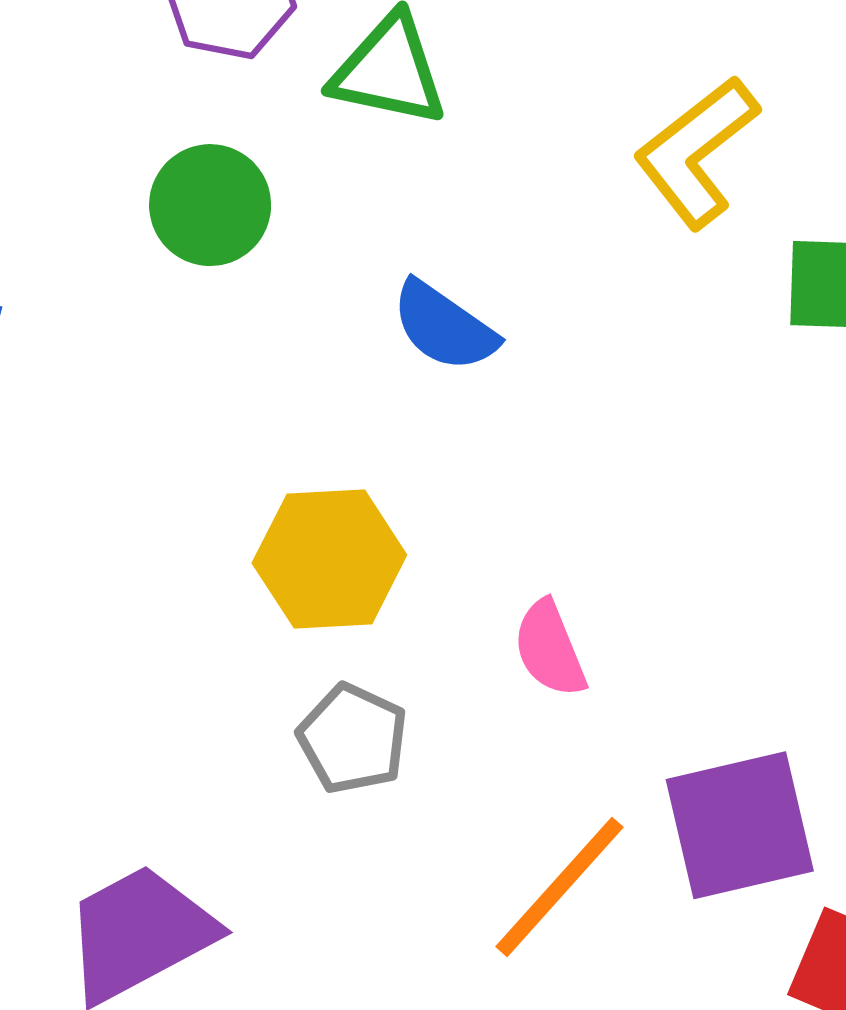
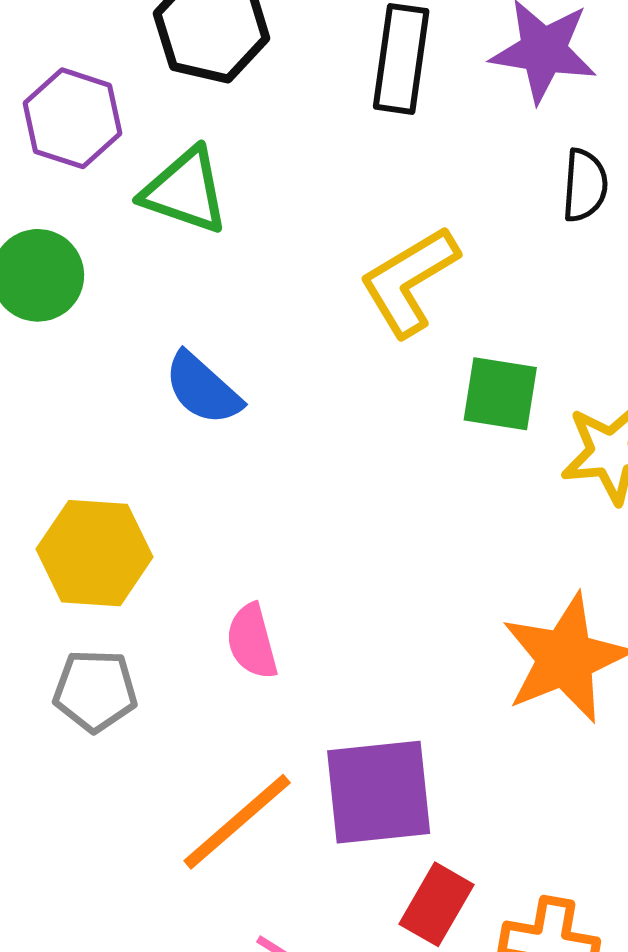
gray pentagon: (353, 739) -> (95, 691), turned -30

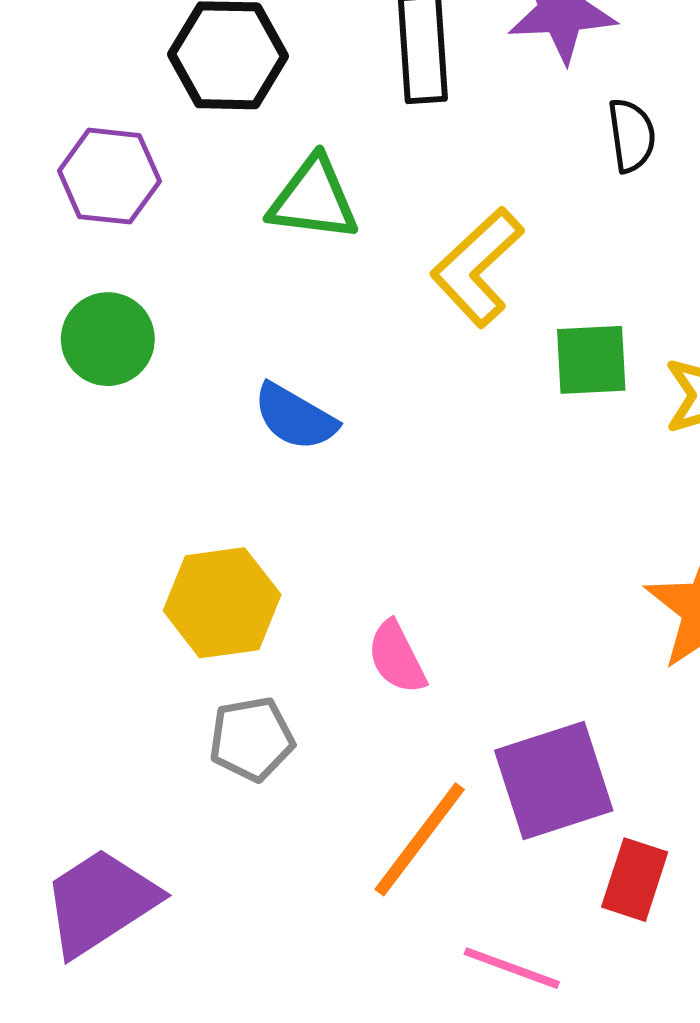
green triangle: (185, 191) -> (314, 199), moved

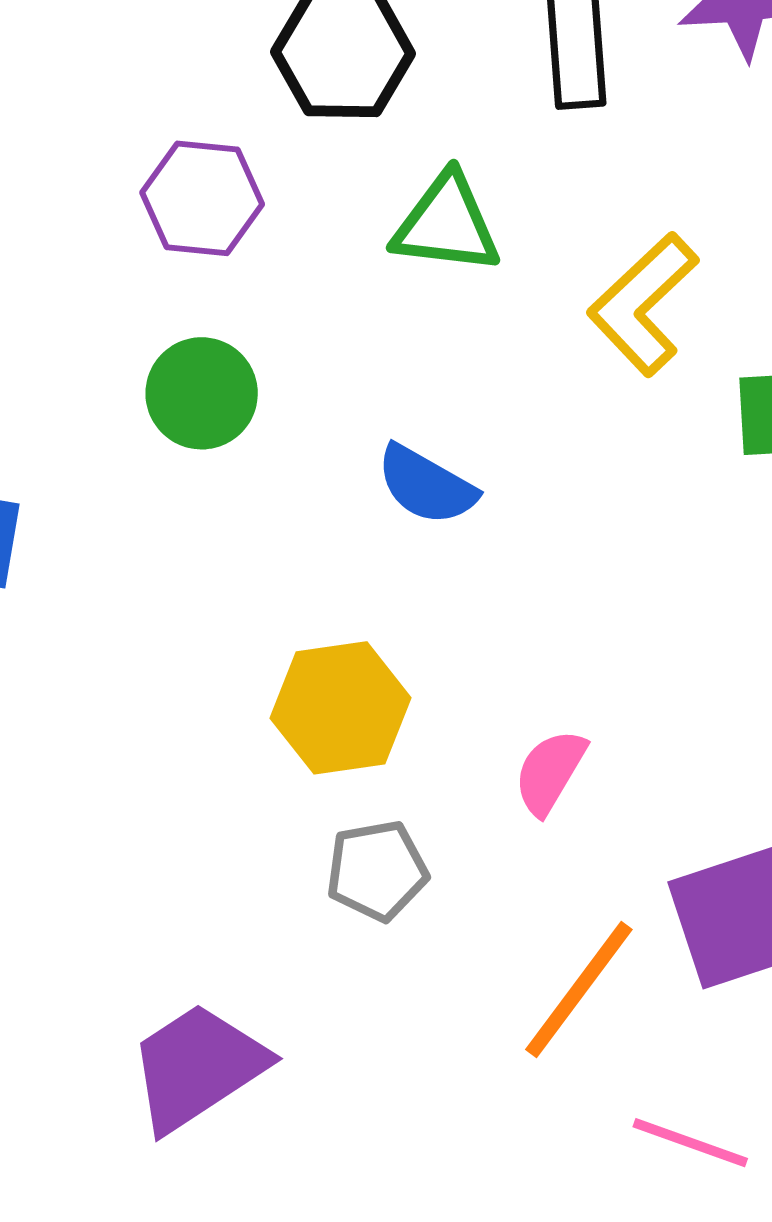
pink semicircle: (397, 657) -> (550, 772), turned 58

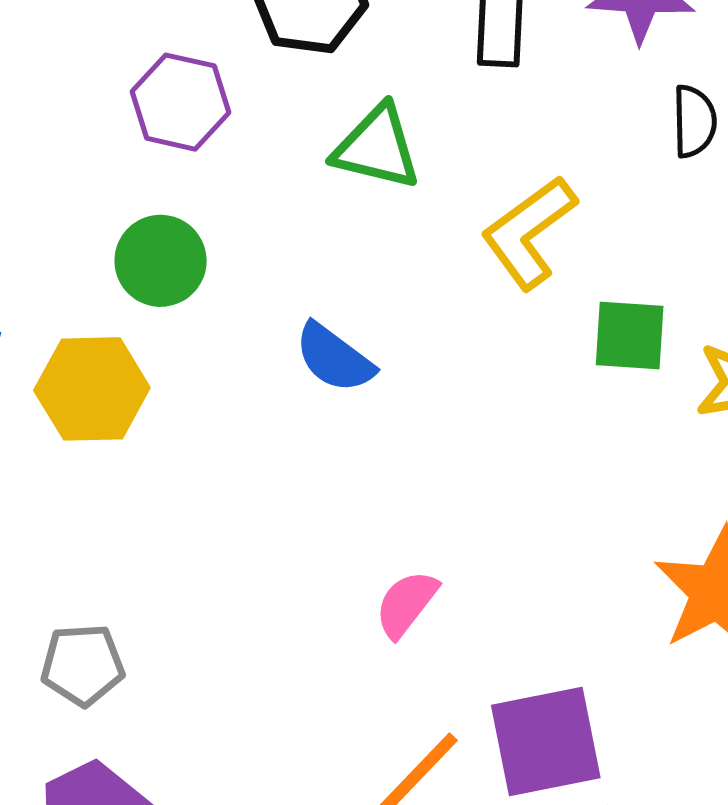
yellow hexagon: (341, 708) -> (92, 389), moved
gray pentagon: (377, 871) -> (83, 665), moved

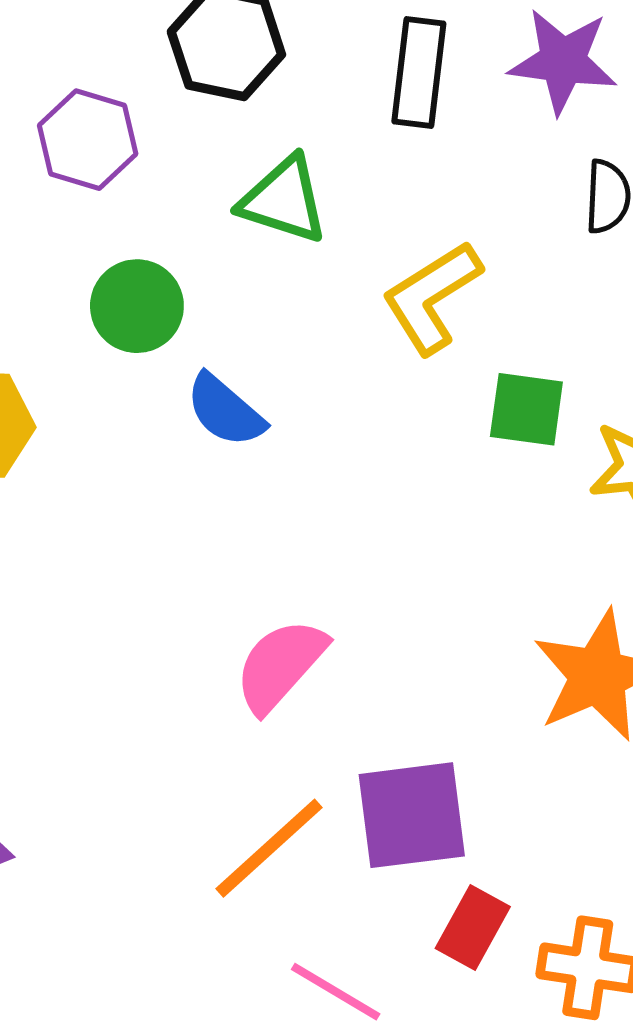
green circle: (161, 261) -> (137, 306), moved
pink semicircle: (406, 604) -> (280, 665), size x1.4

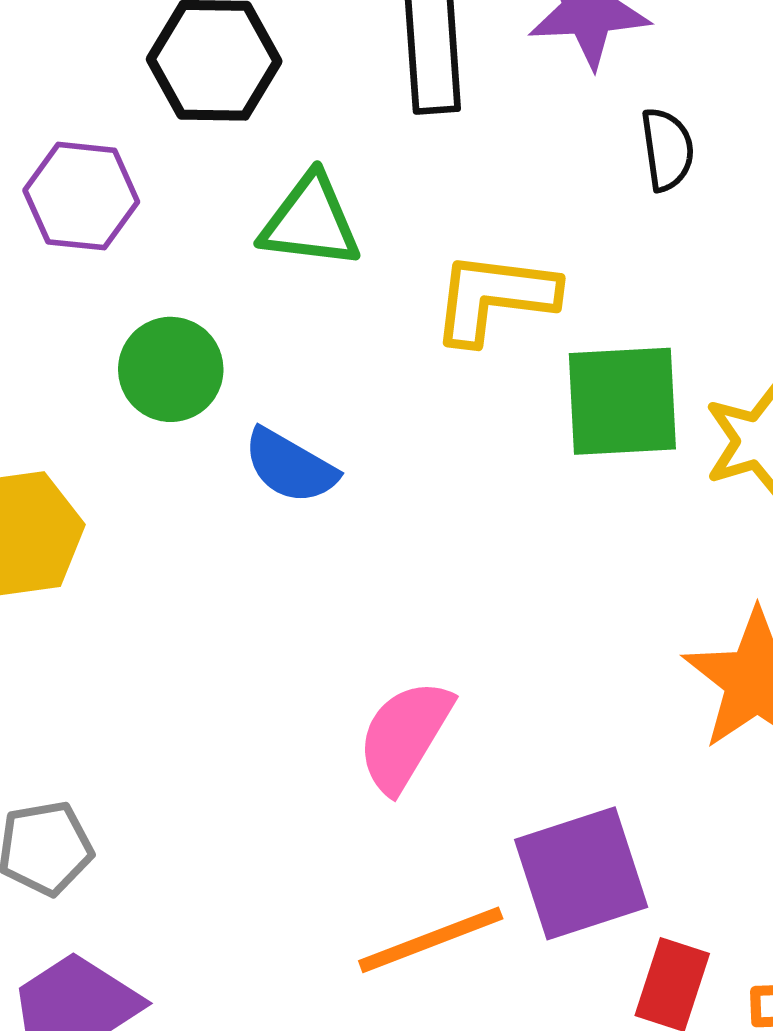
yellow L-shape: (432, 297) -> (494, 297), turned 50
green square: (526, 409) -> (622, 401), size x1.4
orange line: (269, 848) -> (431, 940), turned 32

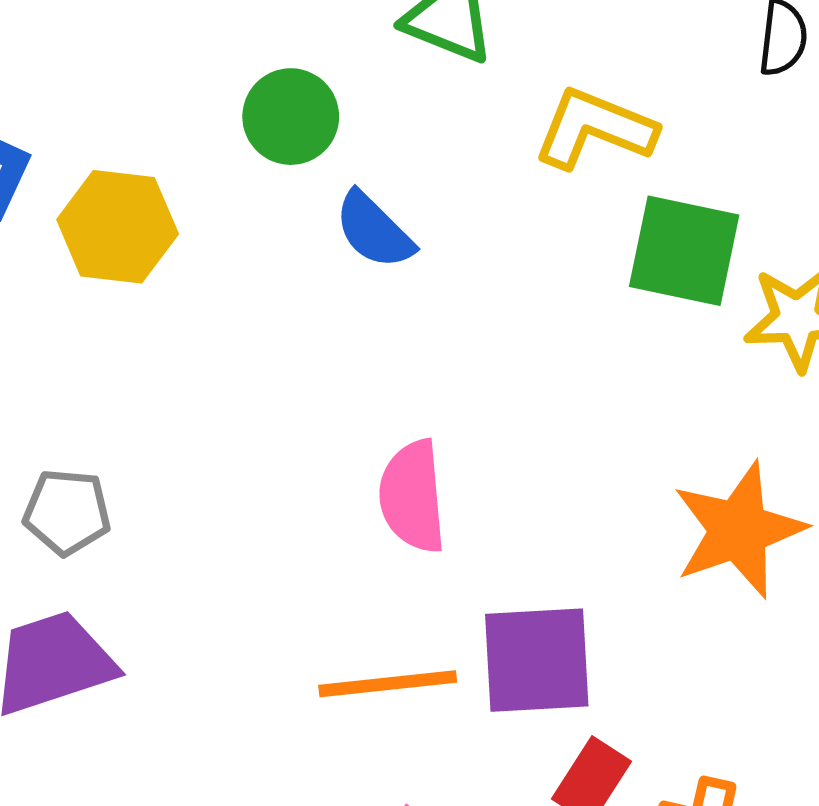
pink semicircle: (405, 736) -> (412, 496), turned -51

